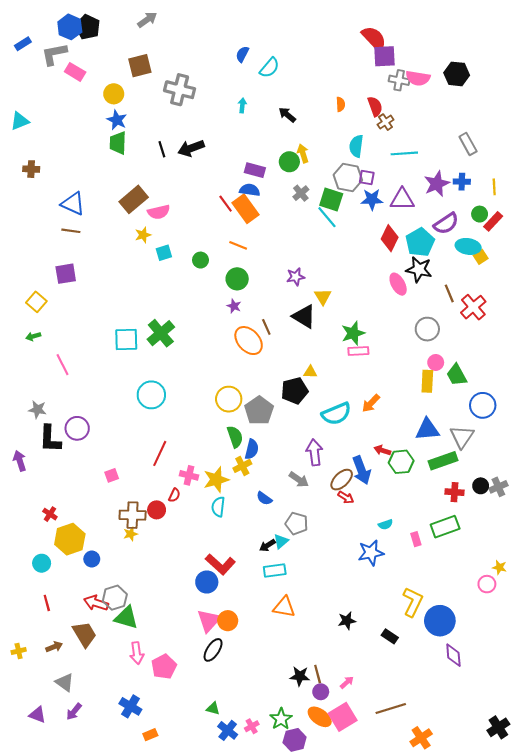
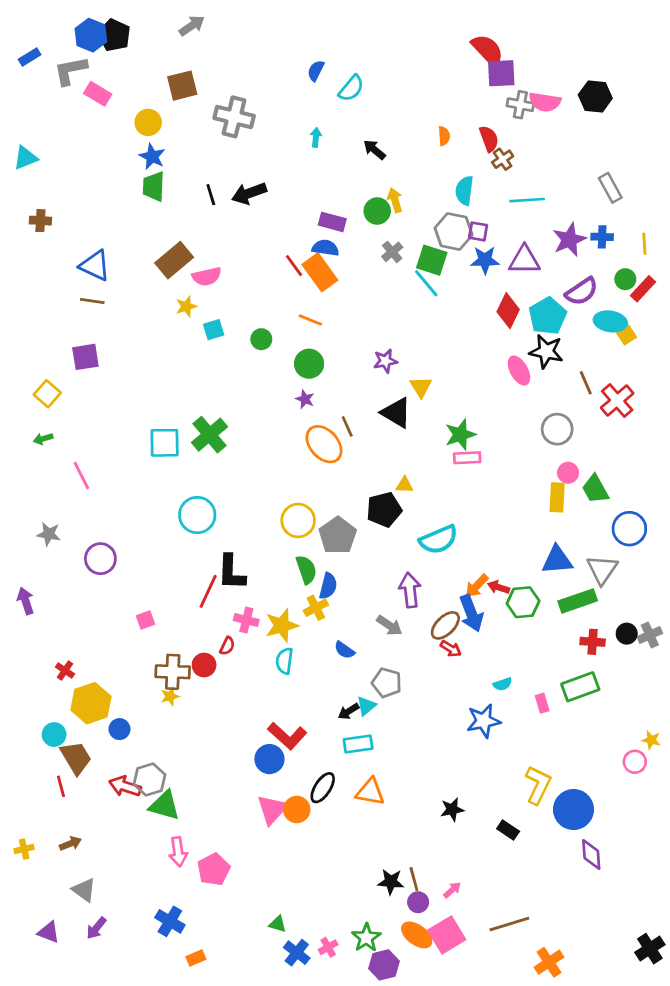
orange arrow: (371, 403) -> (477, 586), moved
black L-shape: (50, 439) -> (231, 572), moved
brown trapezoid: (84, 634) -> (76, 758), moved
black ellipse: (213, 650) -> (323, 788), moved

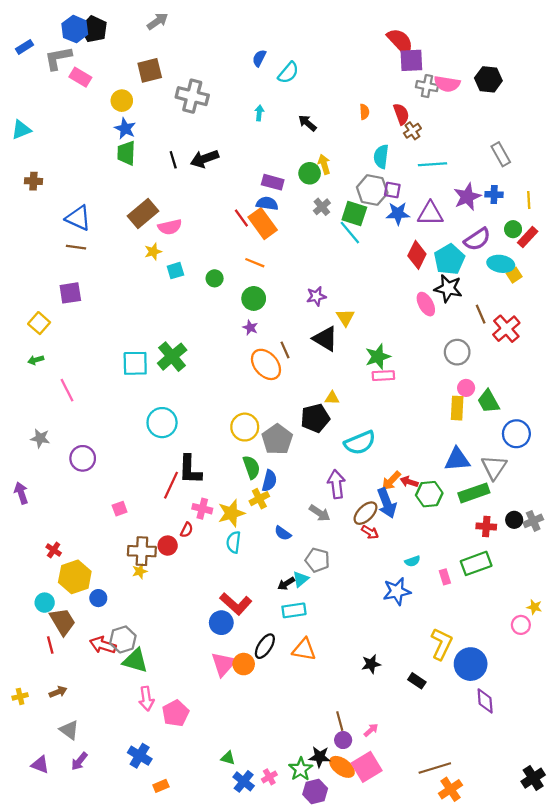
black star: (391, 882) -> (320, 757), moved
brown line: (509, 924) -> (435, 768), moved

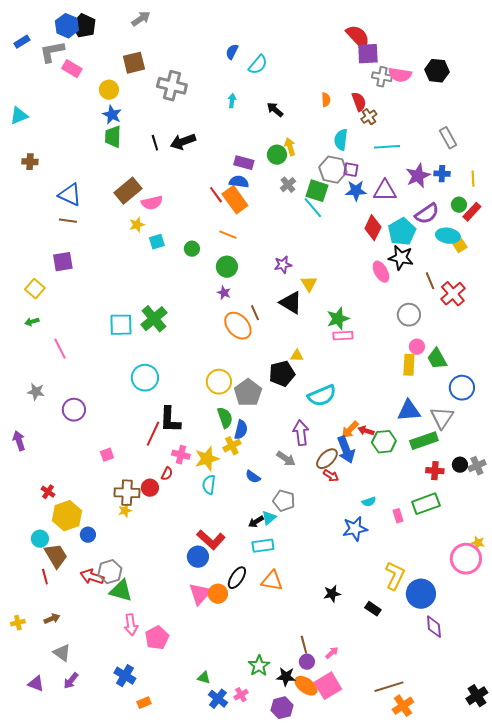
pink circle: (521, 625) -> (466, 559), size x1.8
green star: (301, 769) -> (259, 666), moved

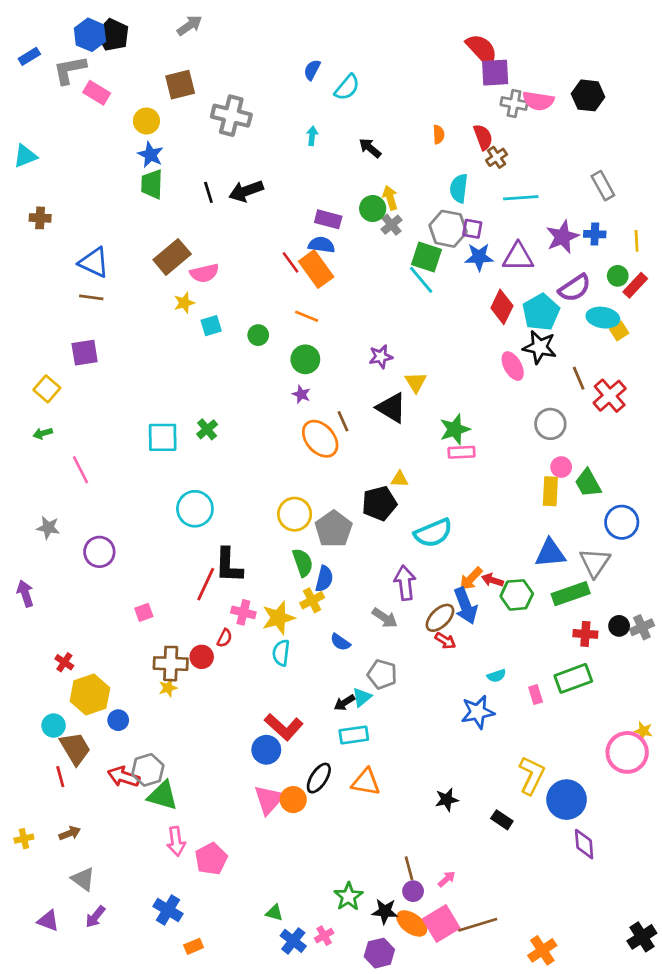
gray cross: (288, 185) -> (392, 225), moved
green cross: (154, 319) -> (207, 429), size x0.6
brown line: (389, 687) -> (478, 925), moved

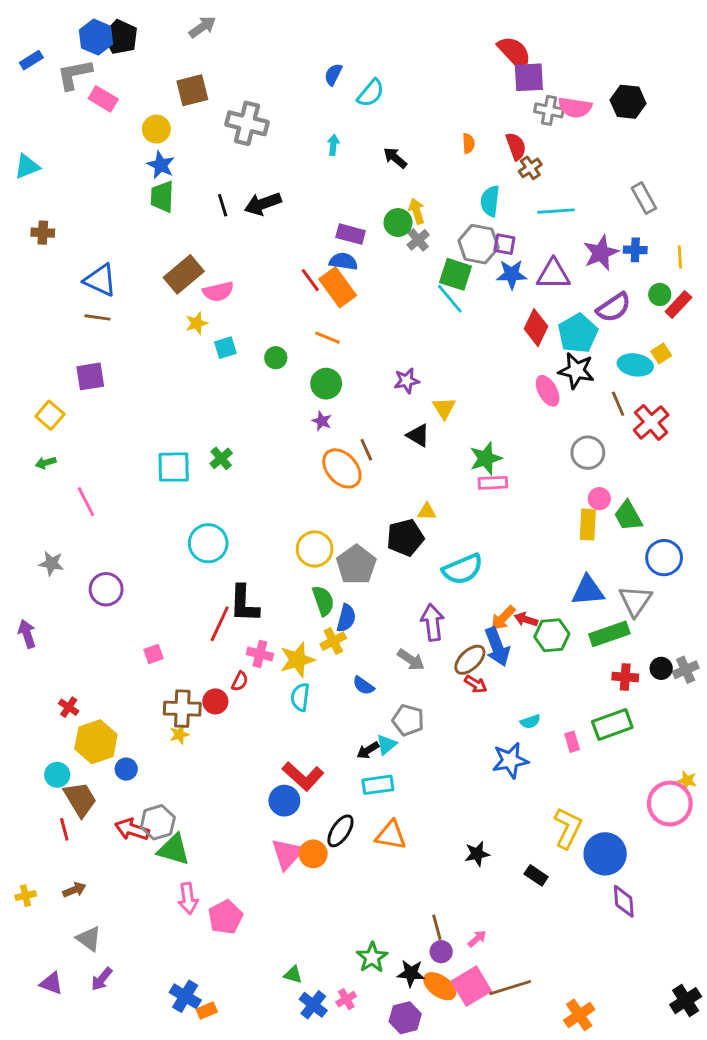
cyan ellipse: (603, 318) -> (635, 365), moved
black triangle: (392, 408) -> (418, 435), size x0.7
blue cross: (168, 910) -> (185, 996), moved

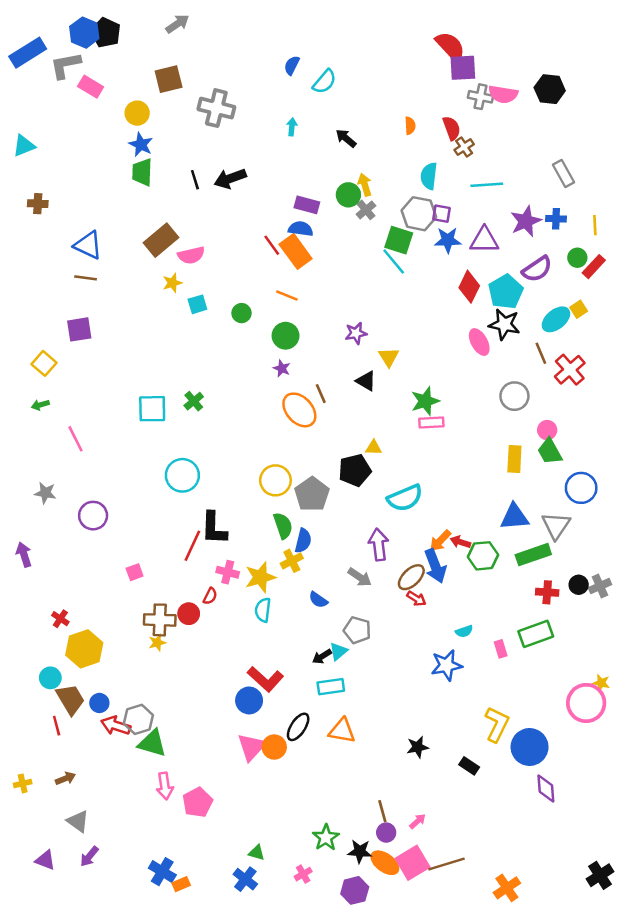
blue rectangle: (31, 60) -> (28, 53), size x1.8
cyan ellipse: (635, 365) -> (556, 319), turned -48
pink circle: (599, 499) -> (547, 430), moved
blue circle: (126, 769) -> (99, 703), moved
blue cross: (313, 1005) -> (245, 879), moved

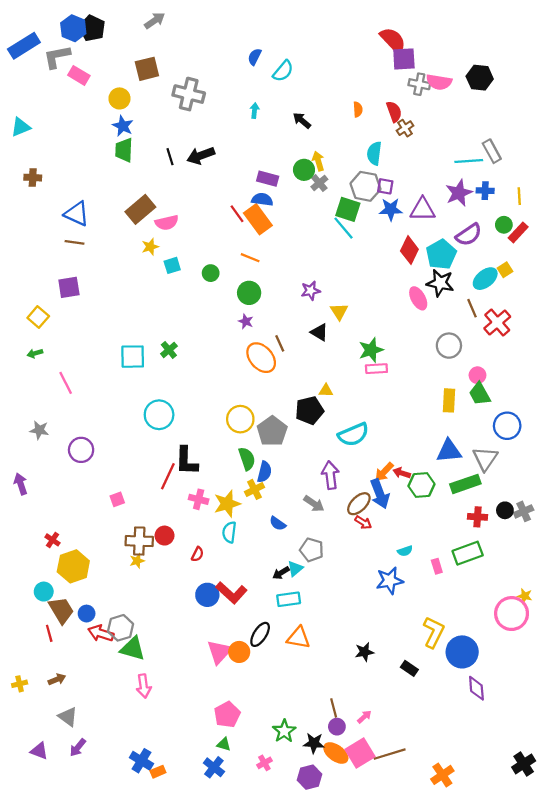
cyan line: (487, 185) -> (469, 161), moved
red semicircle: (210, 596) -> (197, 554), moved
blue circle: (249, 700) -> (207, 595), moved
pink pentagon: (197, 802) -> (227, 715), moved

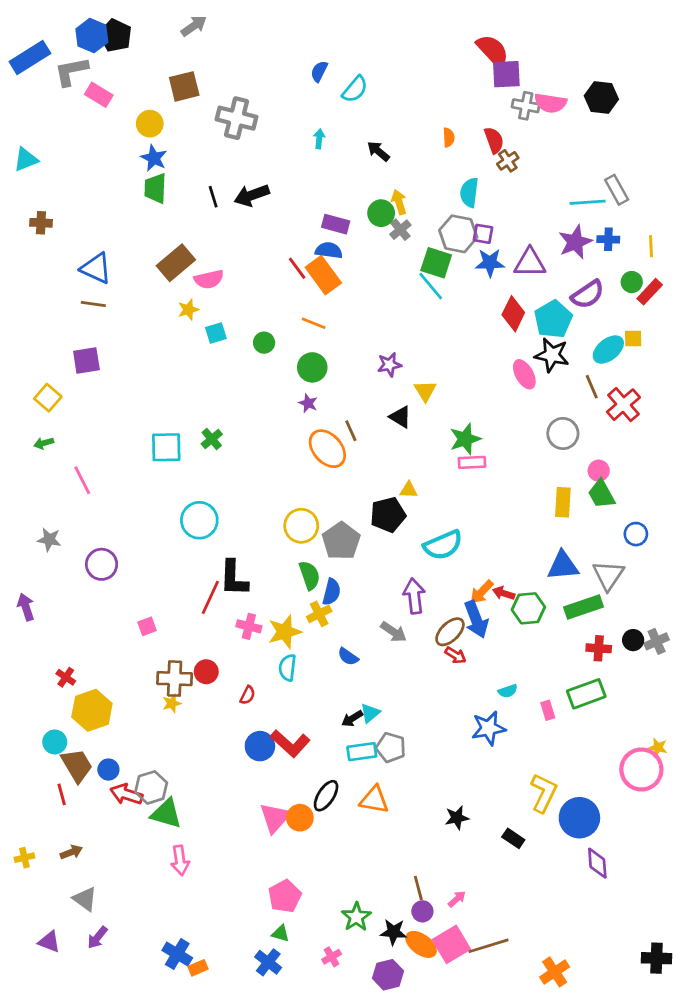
yellow square: (505, 270) -> (633, 338), turned 32
blue circle: (507, 426) -> (636, 534), size x0.7
gray pentagon: (312, 550) -> (391, 747), moved
black cross: (524, 764) -> (657, 958), turned 35

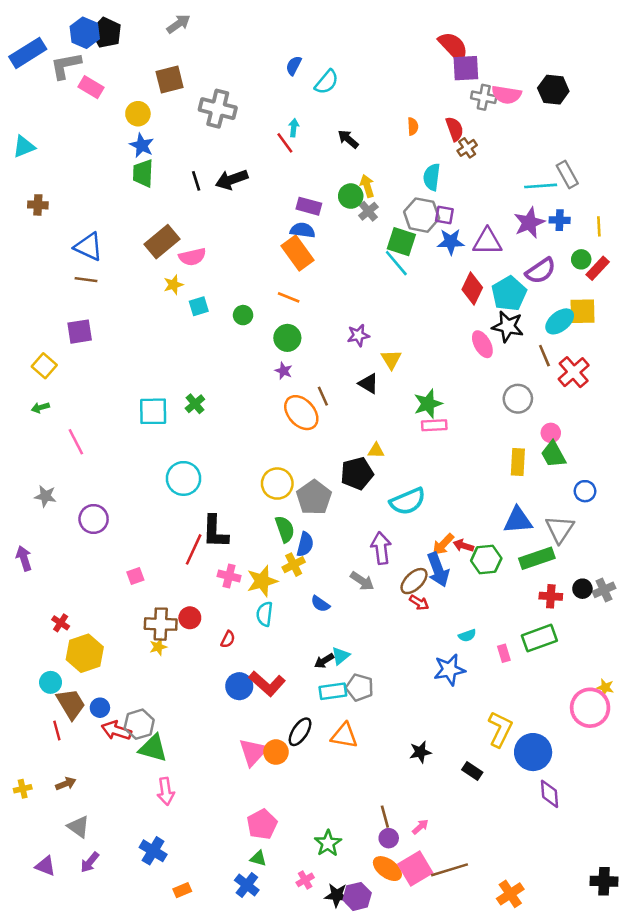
red line: (297, 268) -> (285, 143), moved
yellow square: (633, 338) -> (582, 311), size x1.6
black star: (394, 932) -> (337, 895), moved
blue cross: (177, 954) -> (153, 851), moved

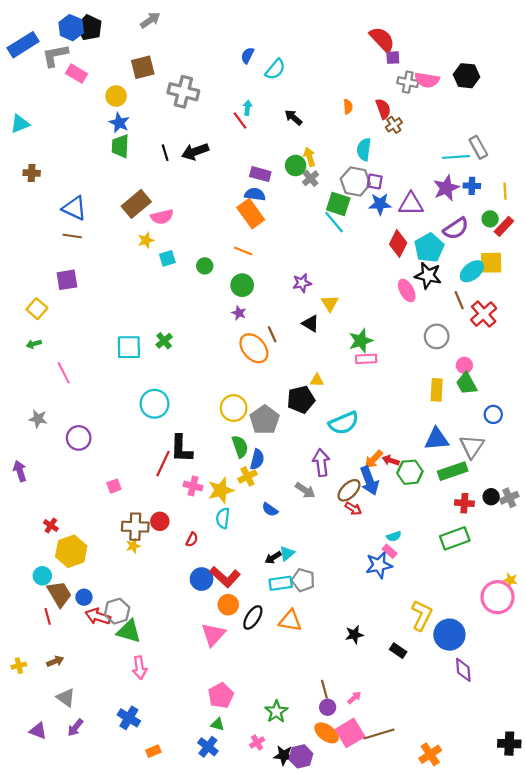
purple square: (466, 68) -> (393, 58), size x0.6
pink rectangle: (504, 653) -> (390, 551), moved, turned -32
orange circle: (276, 752) -> (228, 605), moved

